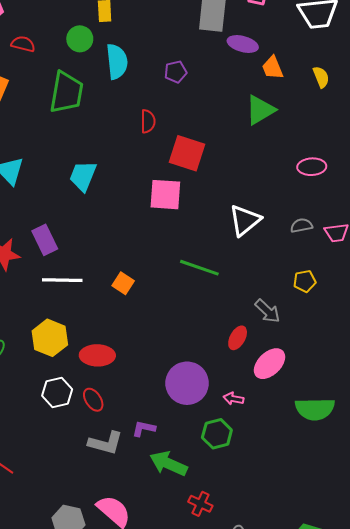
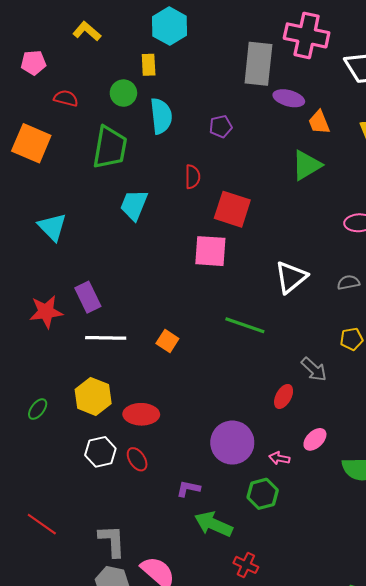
cyan trapezoid: (83, 176) -> (134, 205), moved
pink ellipse: (270, 364) -> (315, 439), moved, size x0.7
gray L-shape: (106, 443) -> (112, 541), moved, turned -108

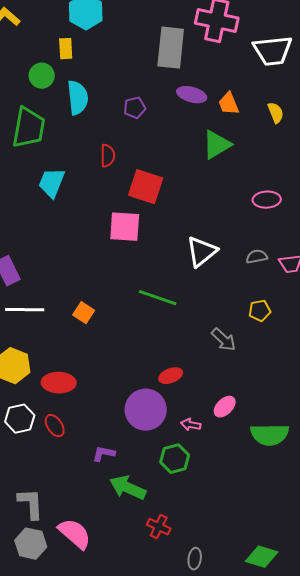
purple ellipse: (289, 98) -> (192, 95), moved
red ellipse: (284, 396) -> (171, 376), moved, turned 40

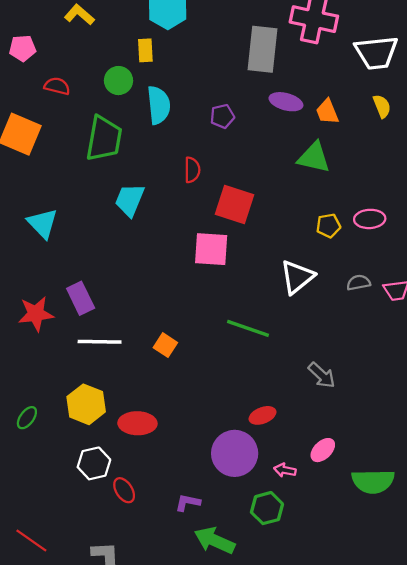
yellow semicircle: (276, 113) -> (382, 106), moved
green triangle: (217, 145) -> (314, 158), turned 44
yellow pentagon: (260, 311) -> (328, 226), moved
red ellipse: (55, 426) -> (124, 490), moved

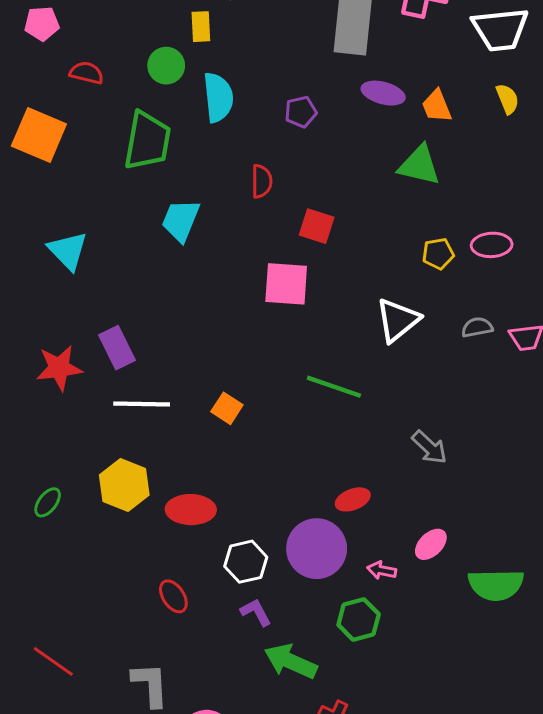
red square: (235, 204) -> (317, 226), size x0.7
white hexagon: (94, 463) -> (246, 562), moved
purple L-shape: (188, 503) -> (256, 612), turned 50

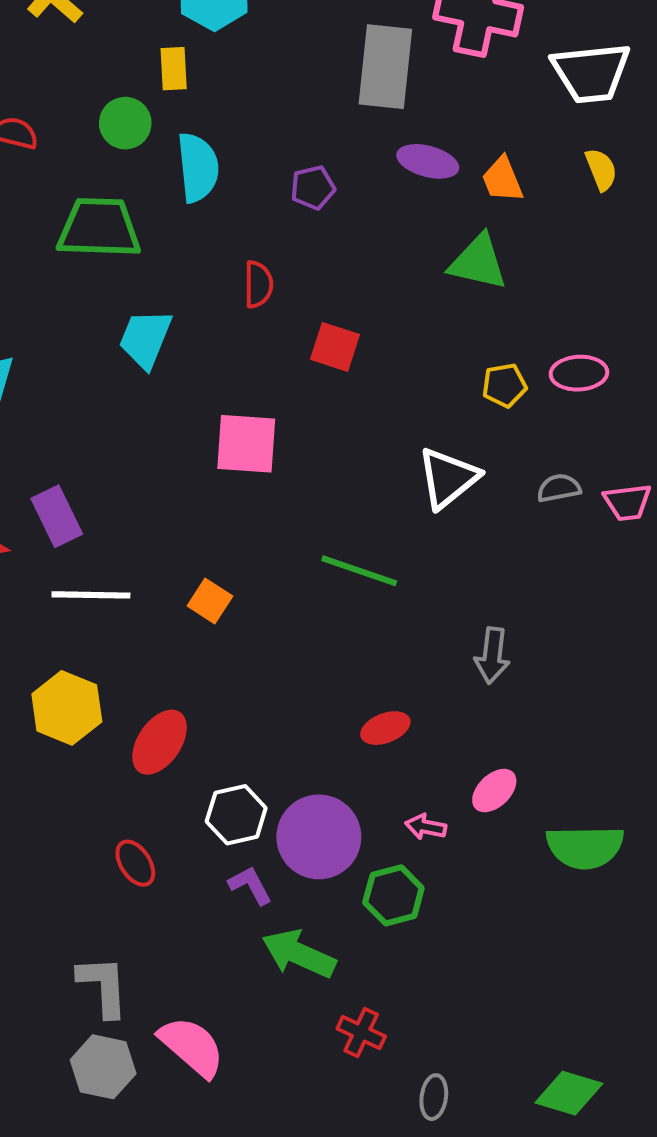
green trapezoid: (147, 141) -> (99, 228), turned -98
pink square: (286, 284) -> (246, 444), moved
gray arrow: (429, 447) -> (492, 655), turned 54
red ellipse: (191, 510) -> (160, 742), turned -57
purple circle: (317, 549) -> (319, 837), moved

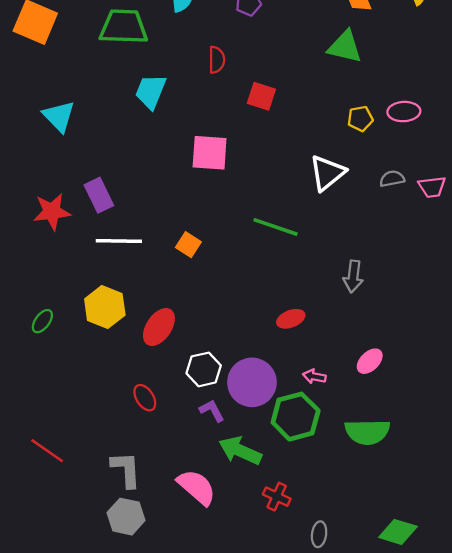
pink ellipse: (494, 791) -> (370, 361), moved
green semicircle: (585, 847) -> (367, 432), moved
green hexagon: (393, 895) -> (296, 417), size x1.4
pink semicircle: (192, 1047) -> (197, 487), moved

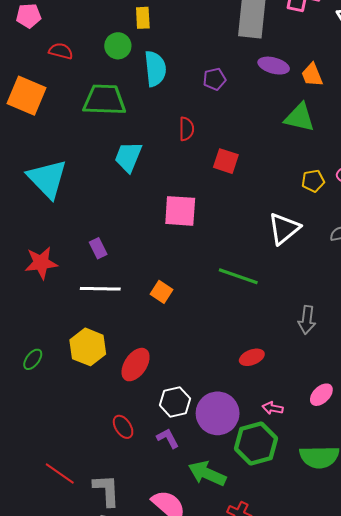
cyan triangle: (59, 116) -> (47, 179), size x1.4
purple rectangle: (99, 195) -> (98, 248), moved, size x0.7
purple L-shape: (212, 411) -> (168, 438), moved
red line: (47, 451) -> (60, 474), moved

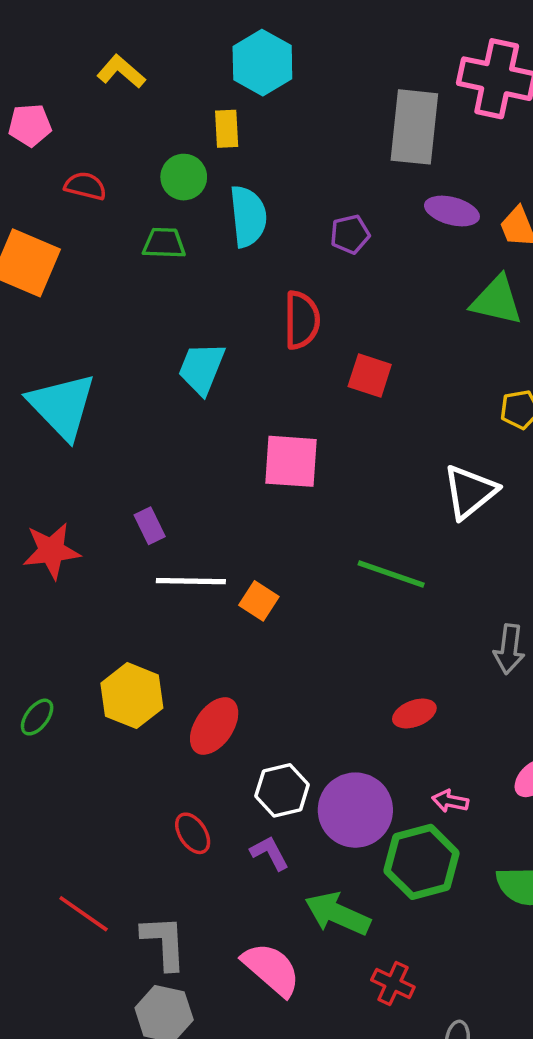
green trapezoid: (104, 100) -> (164, 243), moved, size x0.6
red semicircle: (186, 129) -> (302, 320), size x1.4
white line: (100, 289) -> (191, 581), moved

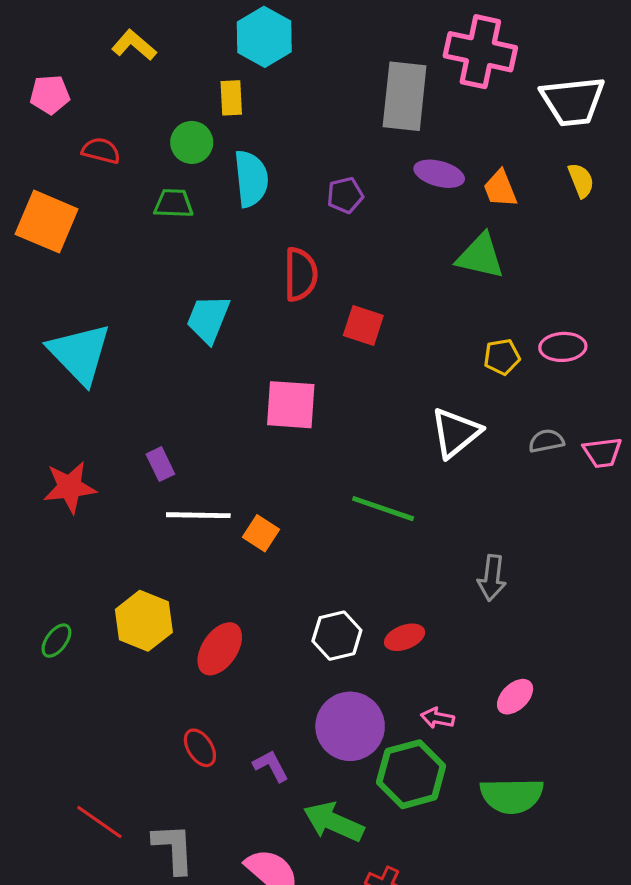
white hexagon: (282, 790) -> (337, 636), moved

